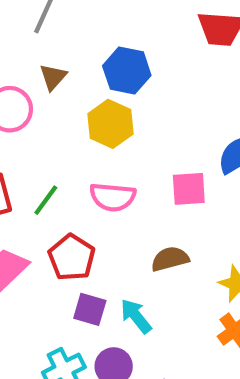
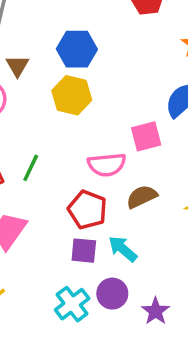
pink semicircle: (113, 197) -> (107, 165), moved
red pentagon: (72, 257) -> (87, 210), moved

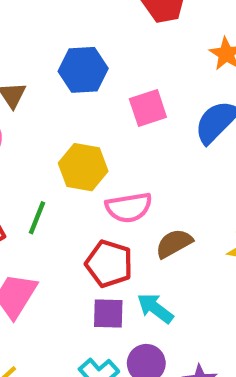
yellow hexagon: (72, 95) -> (83, 167), moved
pink square: (146, 136) -> (148, 108), moved

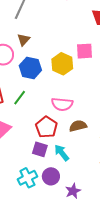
blue hexagon: (83, 70) -> (30, 68), moved
pink square: (148, 108) -> (84, 51), moved
yellow hexagon: (83, 167) -> (62, 64), moved

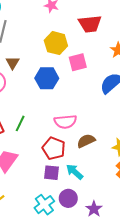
yellow hexagon: (62, 64) -> (56, 43), moved
blue hexagon: (30, 68) -> (47, 78), moved

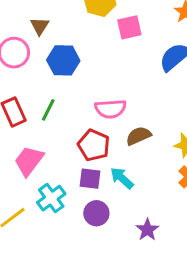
blue hexagon: (47, 78) -> (63, 60), moved
purple circle: (68, 198) -> (96, 213), moved
cyan cross: (44, 205) -> (51, 198), moved

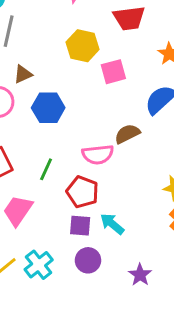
brown triangle: (40, 26) -> (23, 74), turned 36
green line: (48, 110) -> (46, 169), moved
brown semicircle: (138, 136) -> (127, 134), moved
cyan cross: (51, 198) -> (39, 265), moved

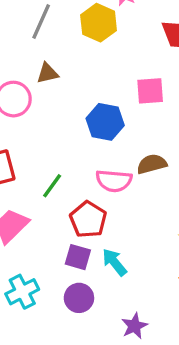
yellow hexagon: (83, 46) -> (99, 23), moved
blue hexagon: (48, 108) -> (105, 122), moved

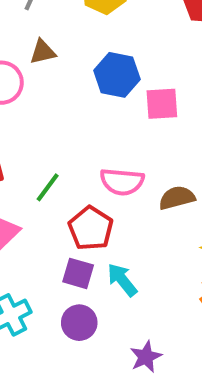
pink square: (150, 91) -> (162, 104), moved
blue hexagon: (105, 122) -> (117, 75), moved
brown semicircle: (152, 164) -> (177, 198), moved

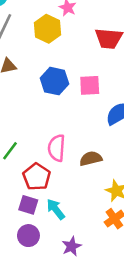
pink square: (162, 104) -> (90, 85), moved
pink semicircle: (122, 182) -> (57, 148), turned 88
purple star: (146, 357) -> (72, 246), moved

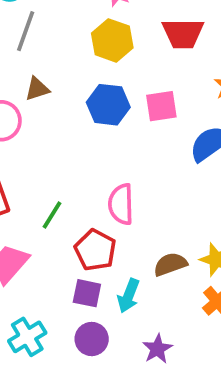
yellow hexagon: (48, 29) -> (112, 40), moved
brown semicircle: (91, 159) -> (170, 264), moved
cyan arrow: (56, 209) -> (129, 296), turned -115

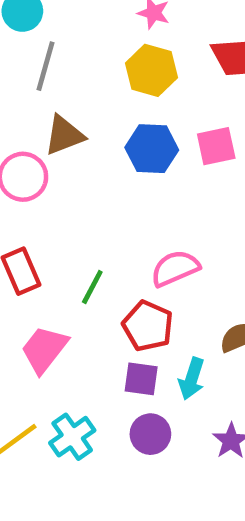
brown triangle: (37, 89) -> (64, 135), size x1.4
pink semicircle: (121, 204) -> (175, 268), turned 72

